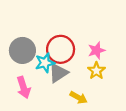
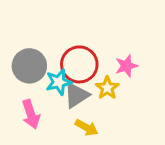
yellow star: (96, 71) -> (107, 88), moved
yellow arrow: (79, 98) -> (87, 128), moved

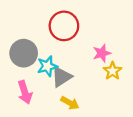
red circle: (79, 64) -> (64, 26), moved
yellow star: (107, 88) -> (113, 71), moved

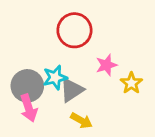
gray circle: (24, 53) -> (27, 86), moved
pink star: (102, 53) -> (106, 65), moved

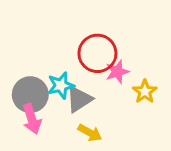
red circle: (74, 30) -> (97, 53), moved

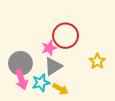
pink star: (117, 72) -> (49, 48), moved
cyan star: (61, 85) -> (41, 83), moved

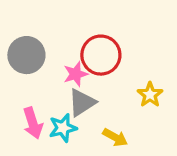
gray circle: (20, 63) -> (26, 55), moved
yellow arrow: (60, 89) -> (115, 137), moved

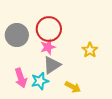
red circle: (101, 55) -> (49, 29), moved
yellow star: (150, 95) -> (90, 50), moved

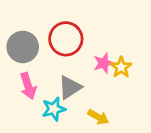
pink star: (48, 47) -> (104, 63), moved
pink arrow: (21, 78) -> (28, 86), moved

